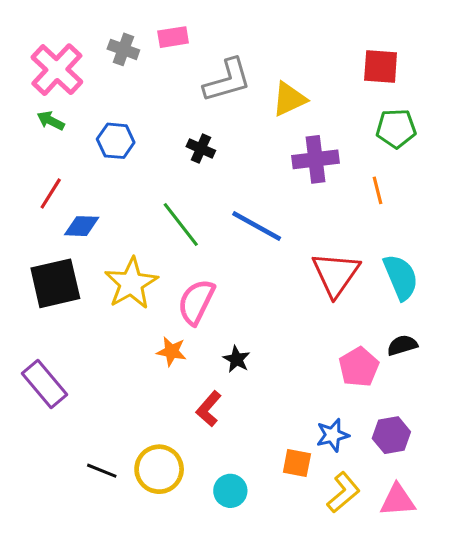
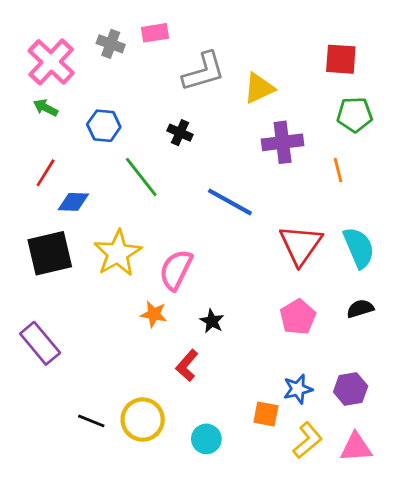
green line: (181, 224) -> (141, 177), moved
pink pentagon: (359, 367) -> (298, 317), moved

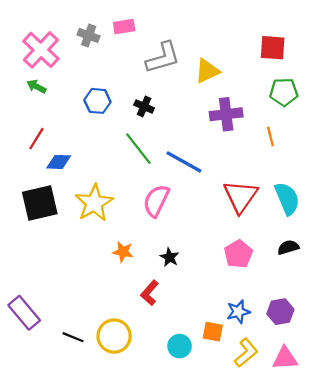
blue hexagon: (104, 126) -> (97, 101), moved
green line: (141, 177) -> (138, 149), moved
pink semicircle: (176, 270) -> (156, 201), moved
purple rectangle: (40, 343) -> (24, 313), moved
cyan circle: (206, 439) -> (180, 346), moved

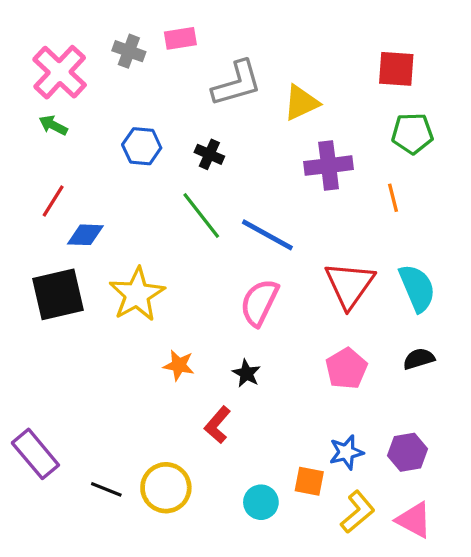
pink semicircle: (156, 201) -> (259, 302), moved
pink triangle: (285, 358) -> (414, 520), turned 32

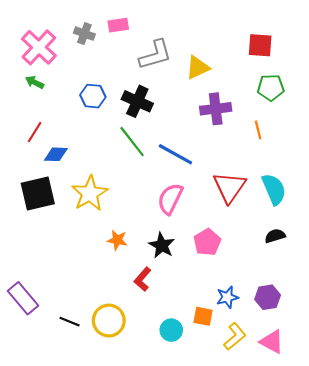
black cross: (209, 154) -> (137, 101), size x1.6
pink pentagon: (346, 369) -> (207, 242), moved
black star: (246, 373) -> (162, 245), size x1.4

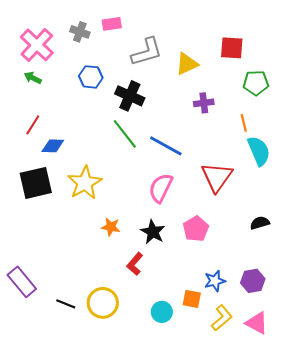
red square: (260, 45) -> (232, 48), moved
blue hexagon: (93, 96) -> (91, 77), moved
purple cross: (216, 109) -> (204, 103), size x0.7
cyan semicircle: (274, 189) -> (259, 151), moved

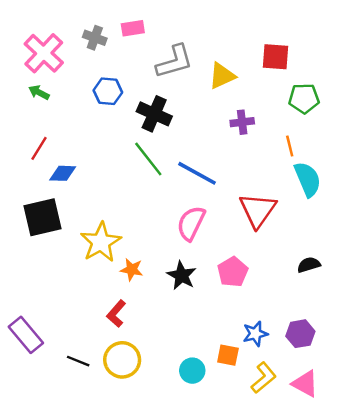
yellow star: (85, 183) -> (101, 242), moved
red L-shape: (135, 264) -> (116, 314), moved

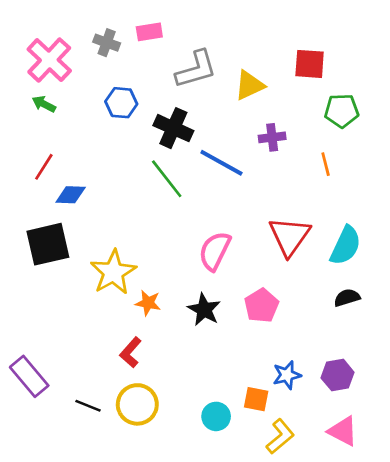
blue line: (197, 173) -> (221, 163), moved
cyan semicircle: (308, 179) -> (346, 246), moved, turned 48
yellow L-shape: (264, 378) -> (280, 436), moved

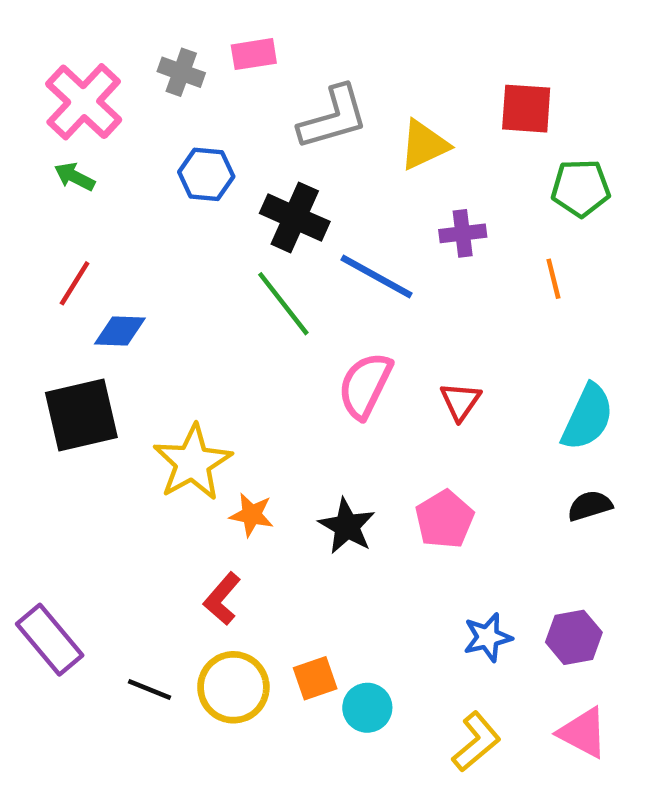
red triangle: (290, 236) -> (460, 401), moved, size x0.6
pink semicircle: (215, 251) -> (365, 385), moved
orange square: (256, 399) -> (315, 678), moved, turned -30

